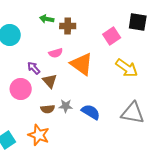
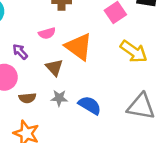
brown triangle: (50, 81) -> (54, 67), moved
brown semicircle: (48, 109) -> (27, 98), moved

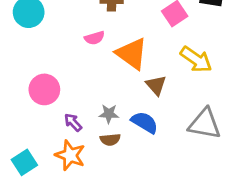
purple arrow: (20, 52) -> (73, 122), moved
brown triangle: (54, 67) -> (156, 85), moved
brown semicircle: (27, 98) -> (110, 140), moved

